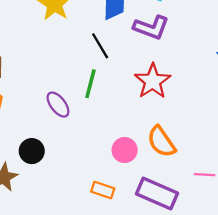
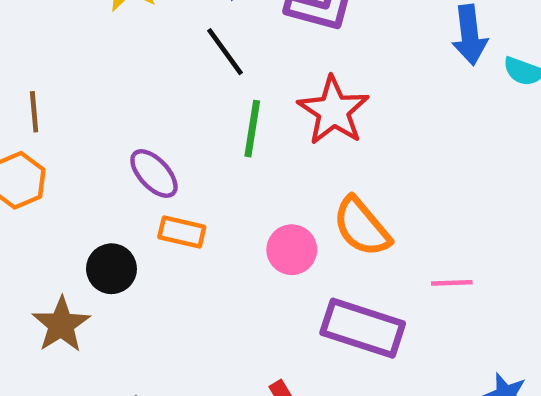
green line: (90, 84) -> (252, 129), moved
orange rectangle: (103, 190) -> (182, 232), moved

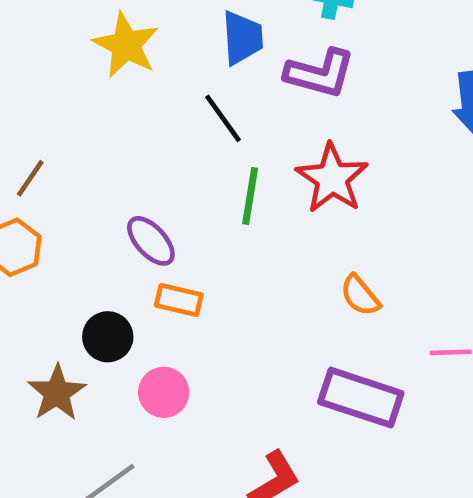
brown line: (34, 112) -> (30, 178), turned 39
orange semicircle: (362, 227) -> (360, 295), size x0.7
pink circle: (292, 250) -> (164, 392), moved

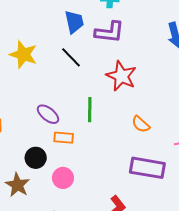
yellow star: (126, 45) -> (23, 54), moved
green line: (250, 196) -> (90, 110), moved

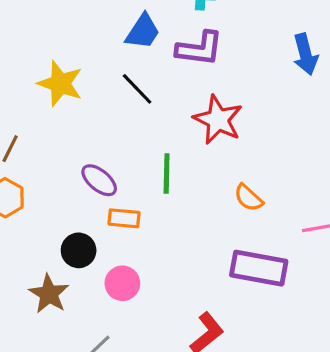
blue trapezoid: (74, 22) -> (143, 32), turned 45

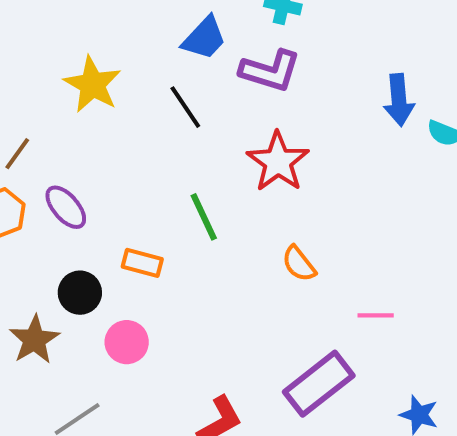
green line: (167, 173) -> (204, 217), turned -36
purple ellipse: (99, 180) -> (66, 207), moved
purple rectangle: (259, 268) -> (319, 384), moved, turned -58

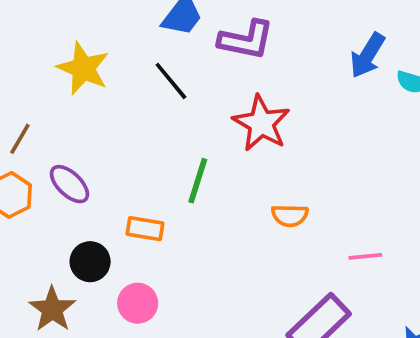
blue arrow: (399, 100) -> (367, 55), turned 42
green line: (204, 217) -> (198, 181), turned 48
orange semicircle: (299, 264) -> (290, 216), turned -45

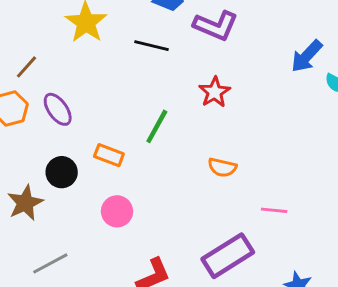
black line: (171, 81) -> (152, 46), turned -48
red star: (261, 123) -> (215, 92), size x0.7
pink circle: (138, 303) -> (117, 211), moved

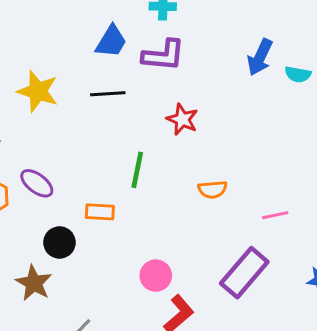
pink circle: (117, 211) -> (156, 276), moved

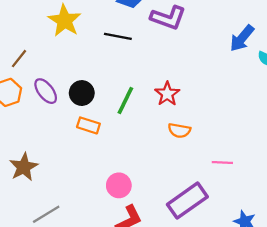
red star: (182, 119) -> (167, 94), moved
black circle: (59, 242) -> (82, 93), moved

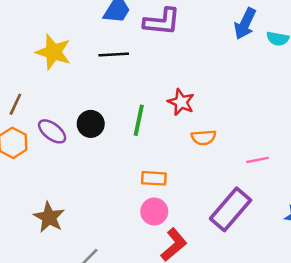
orange rectangle: (88, 125) -> (154, 178), moved

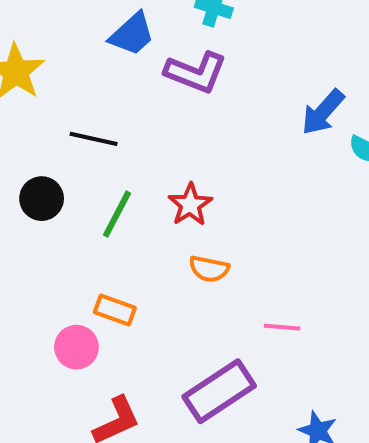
black line: (114, 55) -> (94, 139), moved
pink circle: (154, 211) -> (76, 347), moved

